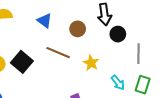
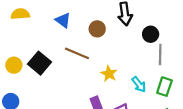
black circle: (118, 34) -> (151, 34), moved
yellow star: (91, 63) -> (109, 74), moved

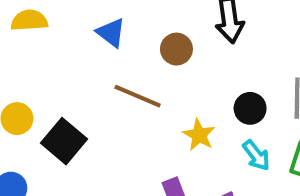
black circle: (151, 34) -> (250, 108), moved
black square: (40, 63) -> (64, 141), moved

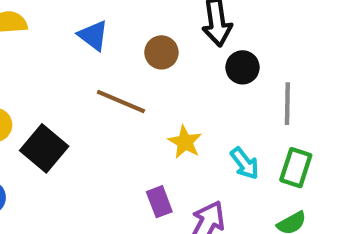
black circle: (250, 108) -> (243, 67), moved

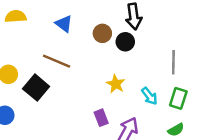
black circle: (243, 67) -> (125, 42), moved
brown line: (121, 101) -> (57, 61), moved

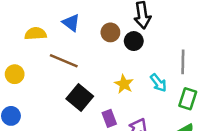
yellow semicircle: (16, 16) -> (36, 34), moved
black square: (36, 88) -> (80, 98), moved
cyan arrow: (149, 96) -> (158, 83), moved

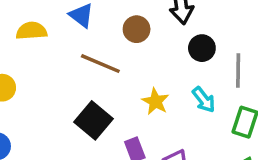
black circle: (134, 41) -> (202, 48), moved
brown line: (64, 61) -> (100, 64), moved

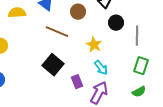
cyan arrow: (204, 100) -> (101, 68), moved
yellow star: (155, 101) -> (94, 45), moved

